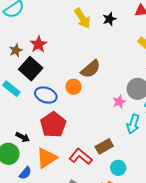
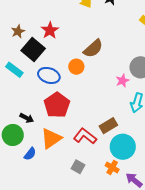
red star: (38, 44) -> (50, 30), moved
cyan circle: (118, 168) -> (123, 147), size x1.6

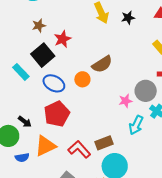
brown star: (18, 31) -> (39, 26), moved
blue semicircle: (30, 154) -> (22, 158), turned 32

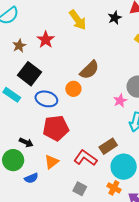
black star: (128, 18) -> (115, 18), moved
red star: (62, 39) -> (46, 40), moved
red pentagon: (57, 114) -> (56, 128), turned 30
orange triangle: (45, 146) -> (52, 162), size x0.7

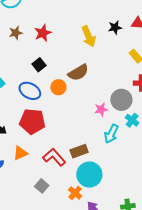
yellow arrow: (78, 20) -> (89, 36), moved
black square: (29, 74) -> (39, 65), moved, size x0.6

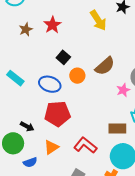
black square: (39, 65) -> (63, 57), moved
brown semicircle: (78, 72) -> (105, 66), moved
brown rectangle: (79, 151) -> (117, 128), moved, turned 30

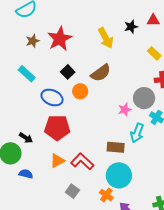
red star: (52, 25) -> (60, 39), size x1.4
brown semicircle: (105, 66) -> (101, 73), moved
cyan rectangle: (15, 78) -> (27, 74), moved
orange triangle: (51, 147) -> (57, 161), moved
blue semicircle: (30, 162) -> (26, 174), turned -152

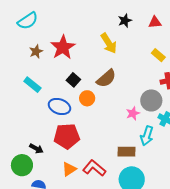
black star: (131, 27) -> (125, 21), moved

